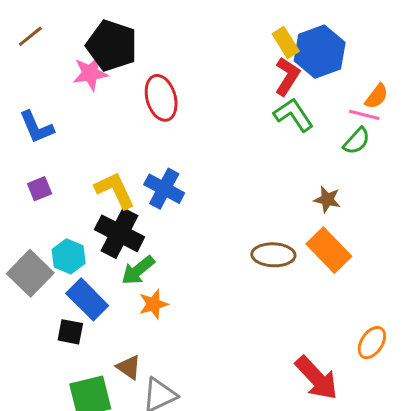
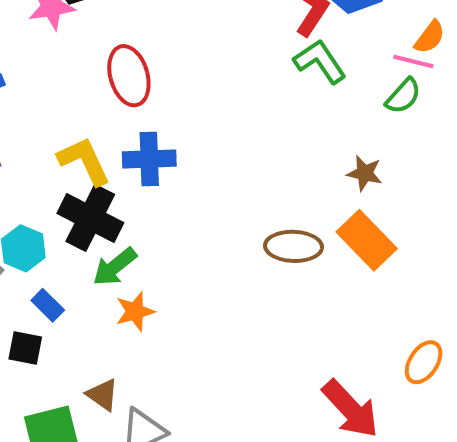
red ellipse: (161, 98) -> (129, 76), moved
blue cross: (164, 189) -> (149, 159), turned -30
blue rectangle: (87, 299) -> (48, 305), size x0.6

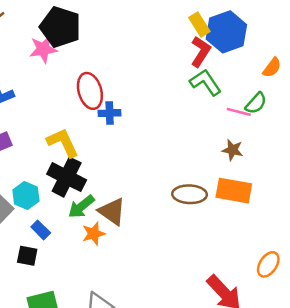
pink line: (413, 61) -> (239, 112), moved
blue cross: (149, 159) -> (110, 113), moved, size x0.7
orange rectangle: (367, 240) -> (234, 191), turned -36
brown triangle: (103, 395) -> (112, 211), moved, size x1.4

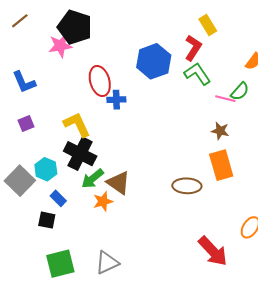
yellow rectangle: (199, 25) -> (208, 25), moved
blue hexagon: (226, 32) -> (154, 61), moved
orange rectangle: (234, 191) -> (221, 165), turned 64
brown ellipse: (190, 194) -> (187, 186), moved

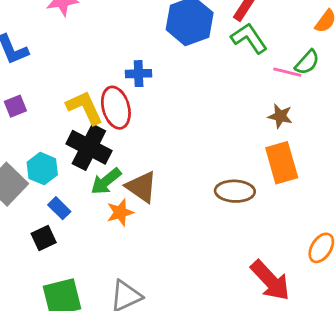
red ellipse: (100, 81) -> (116, 108), moved
black square: (47, 220) -> (44, 238), turned -36

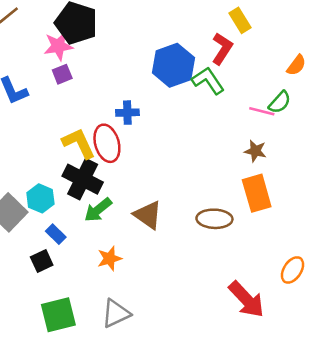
green L-shape: (249, 38) -> (208, 81), moved
purple square: (15, 106) -> (62, 74), moved
brown triangle: (141, 187) -> (148, 215), moved
orange star: (120, 212) -> (110, 258), moved

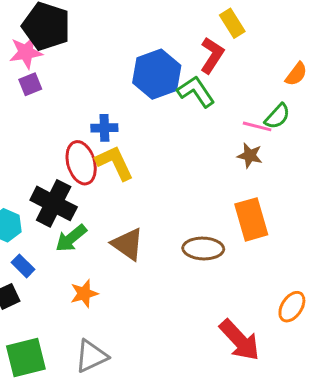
yellow L-shape: (79, 143) -> (115, 163), moved
brown star: (255, 151) -> (250, 155), moved

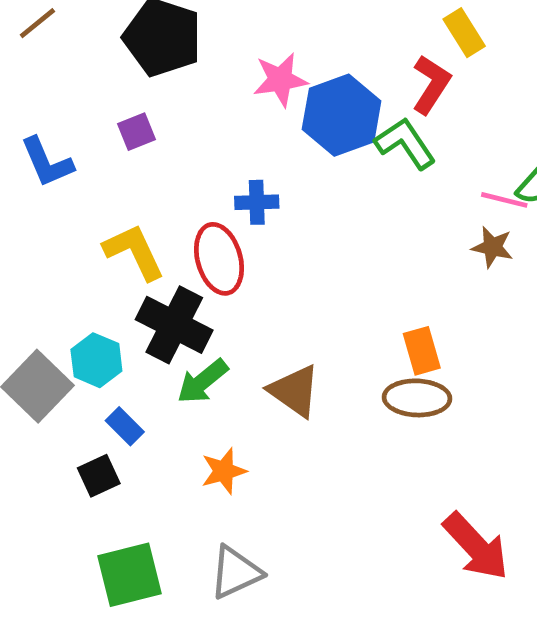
pink star: (26, 52) -> (280, 80), moved
yellow L-shape: (115, 163) -> (134, 252), moved
orange rectangle: (251, 219) -> (422, 351), moved, size x0.7

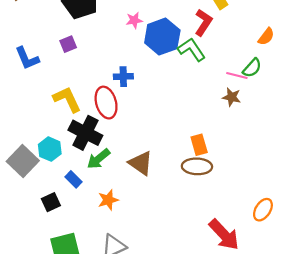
pink star: (280, 80) -> (134, 20), size x0.7
blue rectangle: (125, 426) -> (74, 179), moved

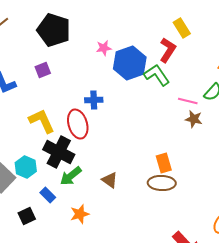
pink line: (237, 75) -> (188, 101), moved
brown triangle: (141, 163) -> (110, 180), size x0.7

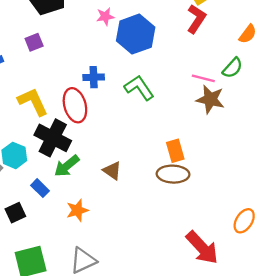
red L-shape: (168, 50) -> (196, 19), moved
green L-shape: (157, 75) -> (139, 88), moved
brown star: (194, 119) -> (210, 99), size x1.4

